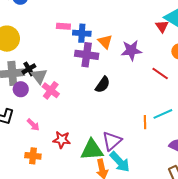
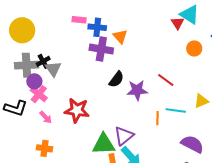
purple star: (131, 50) -> (137, 90), moved
red line: (160, 73) -> (166, 80), moved
pink cross: (51, 90) -> (39, 94), moved
cyan line: (163, 114) -> (176, 111), turned 30
red star: (62, 140) -> (77, 110), moved, size x1.4

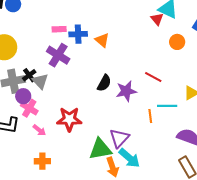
purple cross: (101, 49) -> (58, 55), moved, turned 30

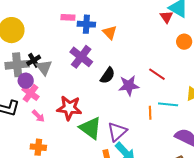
purple cross: (58, 55) -> (81, 57), moved
green triangle: (100, 149) -> (90, 128), moved, turned 40

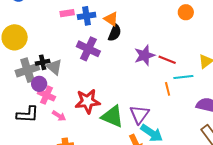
black cross: (34, 60) -> (43, 62), turned 32
red line: (157, 74) -> (167, 60), moved
black semicircle: (108, 75) -> (115, 33), moved
purple star: (129, 86) -> (145, 55), moved

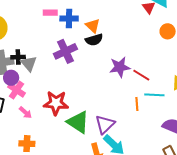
black semicircle: (115, 33) -> (94, 40), turned 42
purple cross: (88, 49) -> (65, 51), turned 30

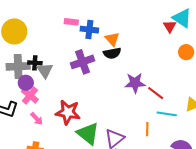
orange line: (137, 104) -> (147, 129), moved

